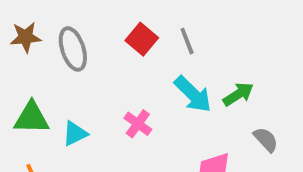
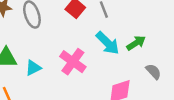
pink cross: (138, 124) -> (73, 62), size x1.5

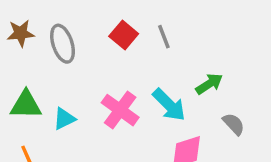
cyan arrow: (108, 43) -> (169, 105), moved

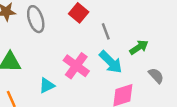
gray line: (164, 37) -> (106, 31), moved
cyan triangle: (64, 119) -> (47, 85), moved

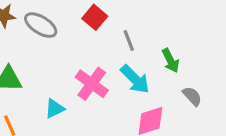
gray ellipse: (36, 19) -> (41, 25), turned -40
green arrow: (139, 47) -> (171, 61), turned 96

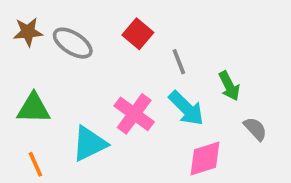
cyan triangle: (55, 109) -> (89, 144), size x1.5

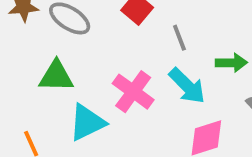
green arrow: (229, 86) -> (231, 63), turned -64
green triangle: (34, 108) -> (56, 76), moved

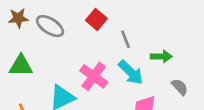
green triangle: (56, 76) -> (21, 66), moved

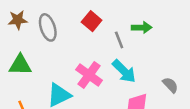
gray ellipse: (50, 26) -> (48, 27), turned 40
green arrow: (161, 56) -> (142, 27), moved

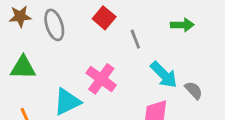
green arrow: (142, 27) -> (182, 25), moved
cyan arrow: (124, 71) -> (164, 75), moved

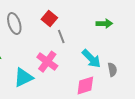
gray line: (135, 39) -> (61, 37), moved
gray semicircle: (194, 90) -> (112, 70), turned 32

